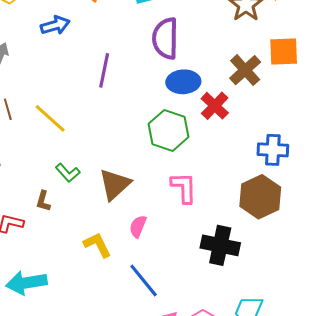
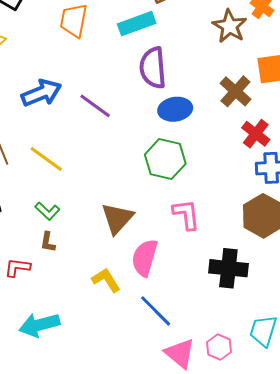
blue arrow: (55, 25) -> (41, 93), moved, size x1.4
purple line: (104, 70) -> (95, 106), turned -60
red cross: (215, 106) -> (256, 134), moved
green L-shape: (68, 173) -> (47, 211), moved
pink semicircle: (138, 226) -> (145, 258), size x1.6

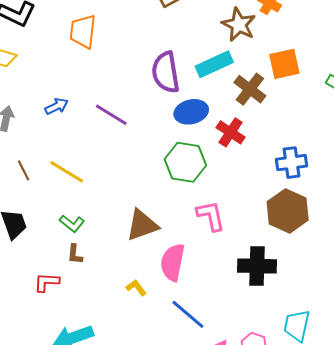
cyan rectangle: (137, 24) -> (214, 64), moved
blue arrow: (41, 93) -> (57, 106), size x0.6
red cross: (256, 134) -> (231, 132), moved
brown triangle: (117, 218) -> (142, 225), turned 33
yellow L-shape: (106, 280) -> (136, 288), size x0.7

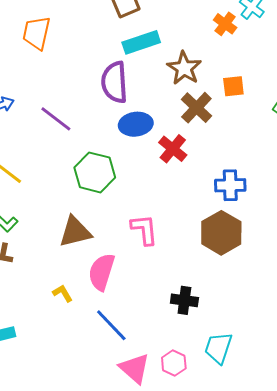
brown star: (239, 25) -> (184, 68), moved
cyan rectangle: (214, 64) -> (141, 42), moved
orange square: (284, 64) -> (233, 86), size x0.7
green hexagon: (185, 162) -> (95, 172), moved
black cross: (257, 266) -> (184, 300), moved, size x0.7

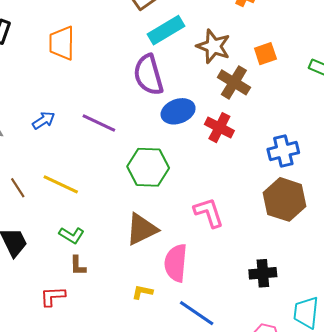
yellow L-shape: (63, 293) -> (142, 292), turned -35

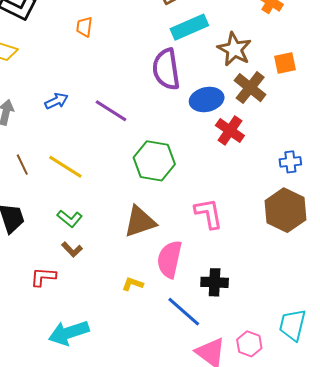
orange trapezoid: (62, 43) -> (84, 27), size x0.6
blue ellipse: (178, 111) -> (207, 99), moved
blue cross: (283, 151) -> (290, 162), size x0.7
brown L-shape: (78, 266) -> (72, 250), turned -50
black cross: (263, 273) -> (215, 282), moved

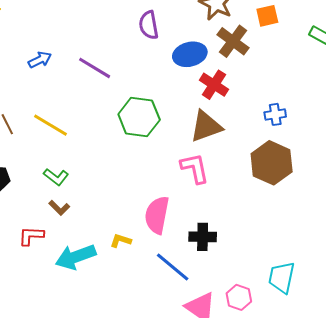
purple semicircle: (166, 69) -> (149, 25), size x0.7
brown triangle: (140, 222) -> (206, 126), moved
cyan arrow: (69, 333) -> (76, 257), moved

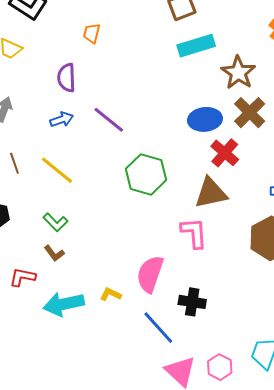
purple semicircle: (149, 25) -> (67, 78), moved
blue arrow: (40, 60) -> (62, 119), moved

